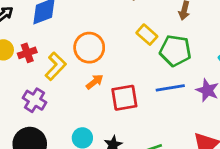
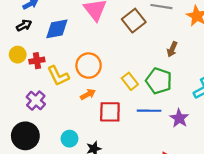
yellow rectangle: (147, 35) -> (130, 81), moved
yellow L-shape: (56, 66) -> (58, 76), turned 100

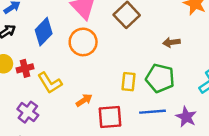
blue diamond: (57, 29) -> (44, 32), turned -30
brown arrow: (172, 49) -> (171, 42), turned 64
orange circle: (89, 66) -> (83, 42), moved
yellow rectangle: (130, 81) -> (128, 82), turned 49

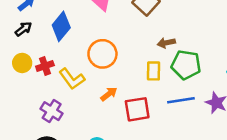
orange circle: (83, 42) -> (102, 54), moved
brown arrow: (171, 42) -> (166, 43), moved

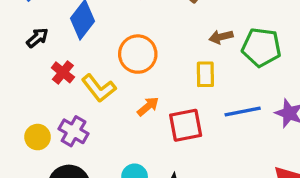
black arrow: (23, 29) -> (37, 38), moved
yellow circle: (22, 63) -> (38, 137), moved
green pentagon: (186, 65) -> (261, 47), moved
red cross: (45, 66) -> (63, 72), turned -30

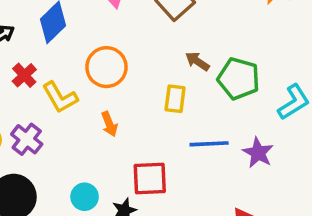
brown arrow: (221, 37) -> (197, 61), turned 40
orange arrow: (148, 106) -> (109, 124), turned 100
red square: (186, 125) -> (150, 178), moved

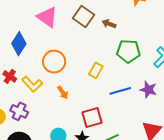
brown arrow: (197, 61) -> (109, 24), moved
yellow rectangle: (175, 99) -> (96, 70), turned 35

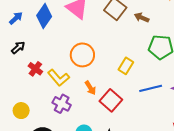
blue diamond: (19, 44) -> (44, 16), moved
purple cross: (19, 111) -> (62, 104), moved
red square: (92, 117) -> (111, 100), moved, turned -35

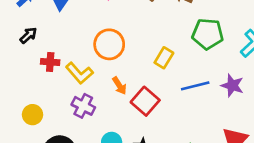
red cross: (35, 69) -> (50, 62), turned -32

